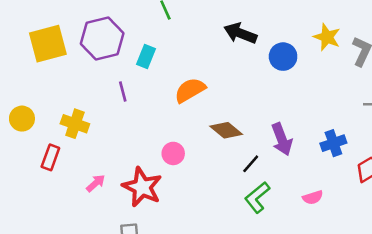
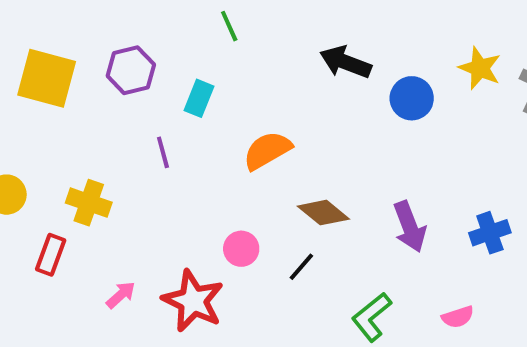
purple hexagon: (102, 38) -> (131, 70), size x0.7
yellow square: (48, 44) -> (47, 78), turned 30
black line: (251, 164) -> (301, 267), moved

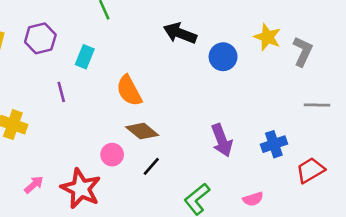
orange semicircle: (267, 150) -> (129, 91), turned -88
brown diamond: (323, 213) -> (142, 131), moved

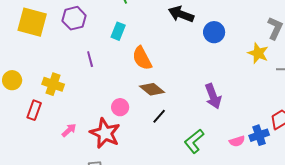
yellow star: (267, 37) -> (258, 53), moved
cyan rectangle: (85, 57) -> (118, 31), moved
blue cross: (274, 144) -> (259, 135), moved
pink circle: (112, 155) -> (120, 107), moved

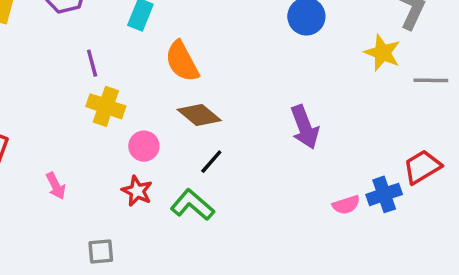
yellow cross: (53, 84) -> (106, 106), moved
pink arrow: (69, 130) -> (56, 186), turned 105
red star: (105, 133) -> (137, 191), moved, size x0.6
green L-shape: (194, 141) -> (192, 205), moved, turned 80

